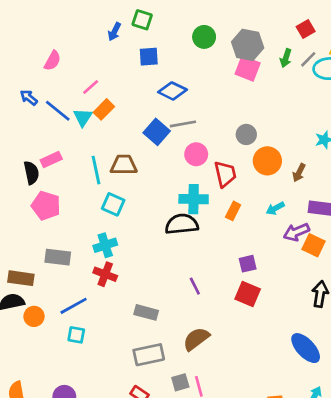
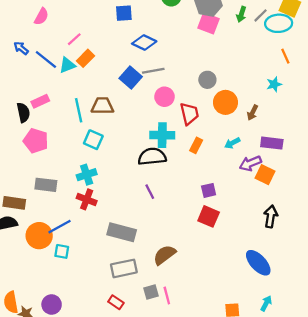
cyan triangle: (83, 117) -> (67, 65), turned 36
purple line: (195, 286) -> (150, 192), moved
gray rectangle: (146, 312) -> (122, 232), size x1.4
orange circle: (34, 316) -> (39, 236), moved, size x1.5

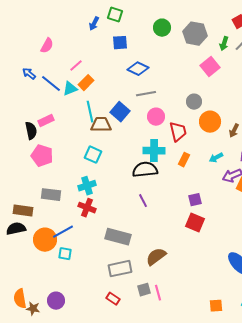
pink square: (209, 23) -> (210, 67), moved, turned 30
blue square: (131, 78) -> (120, 112), moved
cyan line: (79, 110) -> (90, 112), moved

